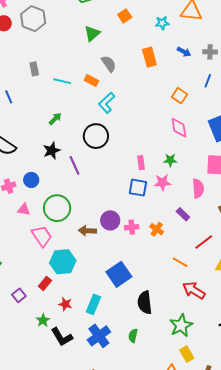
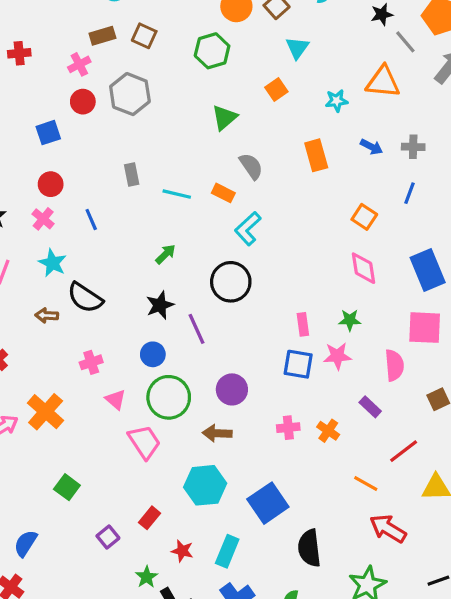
blue circle: (31, 180) -> (153, 354), moved
pink triangle: (24, 209) -> (116, 400), turned 32
purple circle: (110, 220) -> (232, 389), moved
cyan hexagon: (63, 262) -> (205, 485), moved

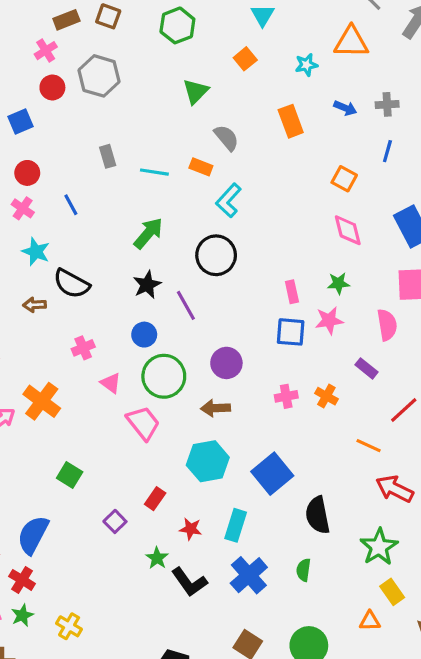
green arrow: (166, 254) -> (148, 233), size x1.5
blue semicircle: (26, 543) -> (33, 535), size x1.4

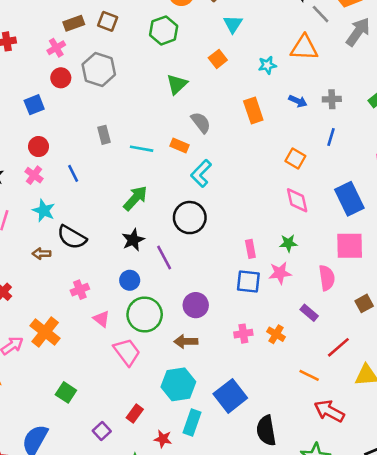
cyan rectangle: (236, 525) -> (192, 423), moved

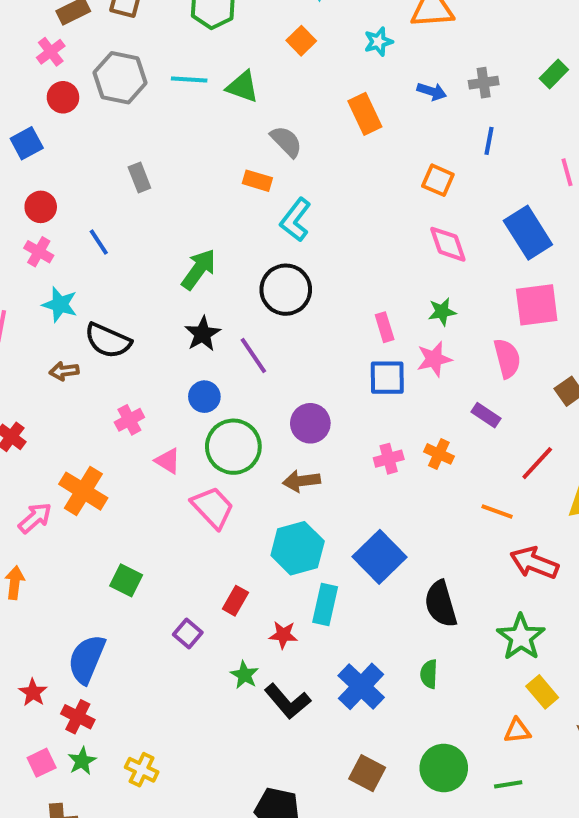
green triangle: (177, 84) -> (243, 87), turned -50
cyan line: (142, 149) -> (189, 79), moved

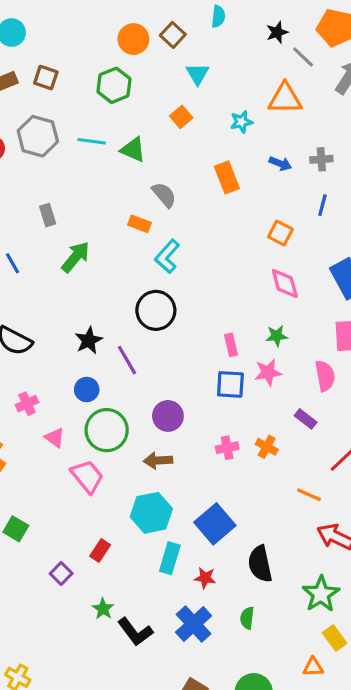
green arrow: (199, 269) -> (76, 257), moved
red star: (283, 635) -> (205, 578), moved

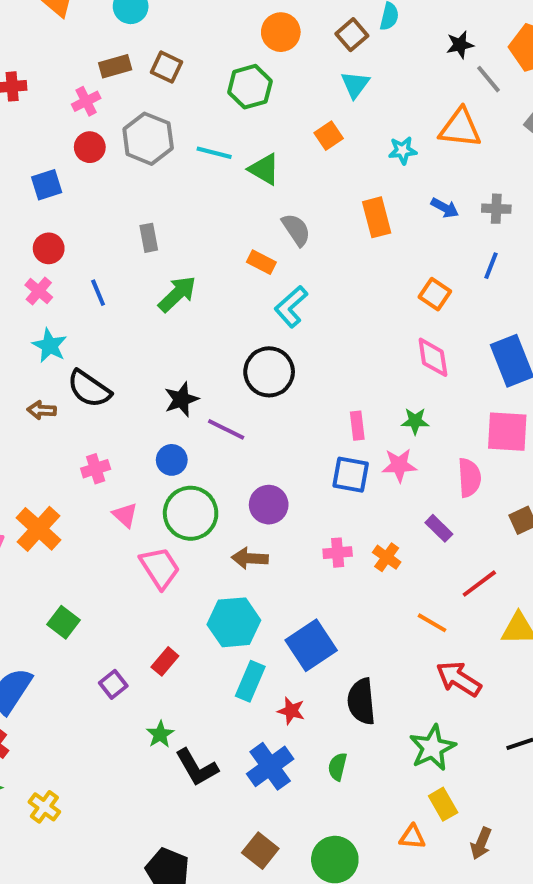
brown square: (173, 35) -> (352, 35), moved
purple line: (127, 360) -> (226, 429), turned -40

